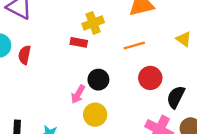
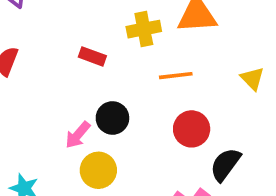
yellow cross: (93, 23) -> (144, 29), moved

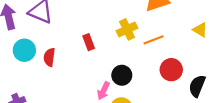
yellow cross: (144, 29) -> (127, 29), moved
red rectangle: (92, 56) -> (89, 42), moved, turned 63

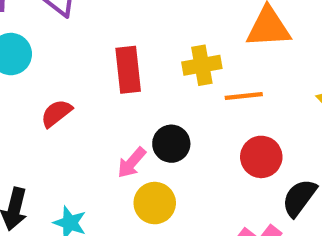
red rectangle: (89, 42) -> (128, 70), size x1.5
red semicircle: (49, 57) -> (56, 113), moved, turned 30

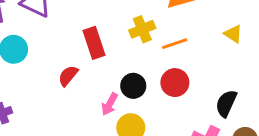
red semicircle: (56, 113) -> (68, 76), moved
red circle: (261, 157) -> (175, 83), moved

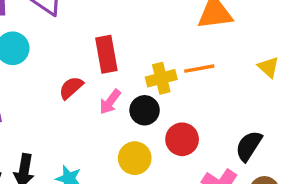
yellow cross: (142, 29) -> (161, 78), moved
red circle: (175, 83) -> (182, 139), moved
pink arrow: (110, 104) -> (110, 102), moved

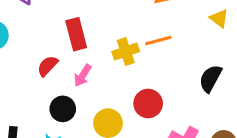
yellow triangle: (268, 67) -> (219, 18), moved
black circle: (145, 110) -> (63, 109), moved
black semicircle: (249, 146) -> (210, 78), moved

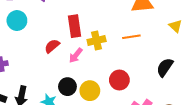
yellow cross: (126, 52) -> (97, 41), moved
black circle: (63, 109) -> (67, 87), moved

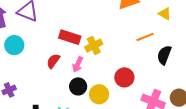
red rectangle: (74, 26) -> (70, 37), turned -50
orange line: (131, 37) -> (145, 37), moved
black circle: (67, 87) -> (78, 86), moved

